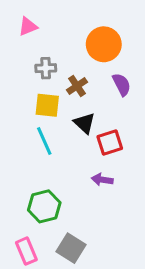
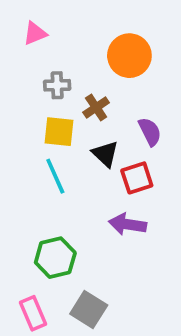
purple semicircle: (122, 84) -> (150, 132), moved
purple arrow: (102, 180) -> (128, 224), size x1.4

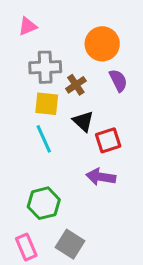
gray cross: (57, 85) -> (45, 67), size x1.5
purple semicircle: (150, 132) -> (118, 80), moved

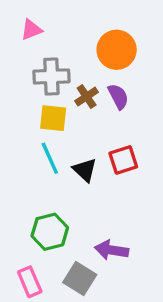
purple semicircle: (118, 80) -> (118, 97), moved
black triangle: (83, 121) -> (85, 170), moved
purple arrow: (101, 177) -> (112, 250), moved

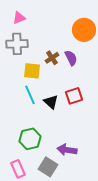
orange circle: (117, 50) -> (84, 30), moved
gray cross: (51, 76) -> (17, 44), moved

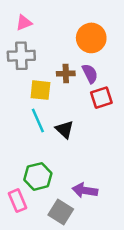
orange circle: (84, 30) -> (91, 38), moved
brown cross: (52, 58) -> (66, 74), turned 32
red square: (74, 96) -> (101, 98), moved
pink rectangle: (18, 169) -> (18, 201), moved

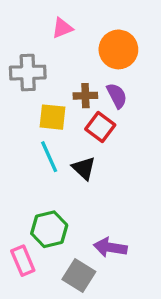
pink triangle: (24, 23) -> (62, 28), moved
red square: (101, 98) -> (100, 127), moved, turned -35

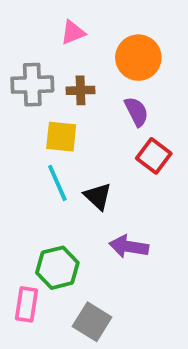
brown cross: (85, 96) -> (81, 90), moved
red square: (100, 127) -> (154, 156), moved
purple arrow: (110, 247) -> (129, 247), moved
pink rectangle: (23, 261) -> (27, 304), turned 32

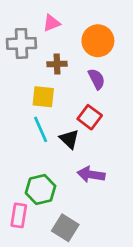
gray cross: (32, 85) -> (21, 43), moved
red square: (154, 156) -> (90, 117), moved

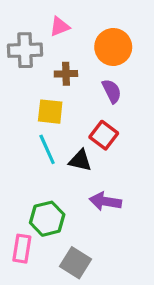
black triangle: (69, 139) -> (80, 160), turned -30

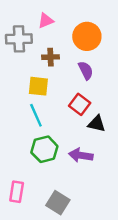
black triangle: (80, 160) -> (97, 124), moved
green hexagon: (47, 219) -> (44, 149), moved

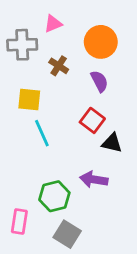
brown cross: (51, 57) -> (59, 66), turned 35
yellow square: (38, 86) -> (29, 99), moved
green hexagon: (44, 149) -> (54, 196), moved

